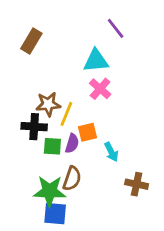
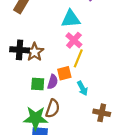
brown star: (48, 104) -> (34, 52), turned -30
yellow line: (66, 114) -> (78, 58), moved
black cross: (34, 127) -> (20, 50), moved

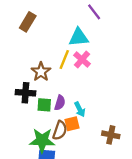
black cross: (20, 50) -> (25, 93), moved
yellow line: (78, 58) -> (64, 60), moved
orange square: (64, 73) -> (72, 124), moved
cyan arrow: (82, 88) -> (80, 109), moved

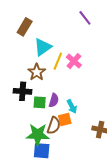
cyan triangle: (79, 37) -> (43, 47), moved, turned -30

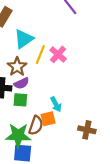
purple semicircle: (54, 100) -> (21, 83), moved, turned 48

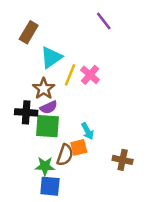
green square: (20, 100) -> (47, 126), size x1.5
green star: (18, 135) -> (45, 166), size x0.7

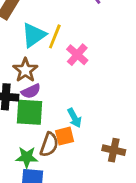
yellow line: (70, 75) -> (55, 36), moved

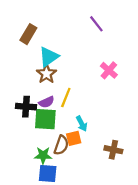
yellow line: (55, 36) -> (66, 98), moved
pink cross: (77, 55) -> (109, 70), moved
brown star: (25, 70) -> (46, 74), moved

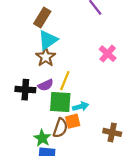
brown rectangle: (28, 34) -> (42, 17), moved
green square: (45, 119) -> (60, 102), moved
cyan arrow: (82, 124) -> (81, 107), turned -77
green star: (43, 155) -> (42, 138), turned 30

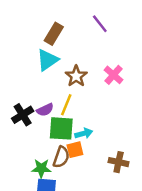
brown rectangle: (42, 17) -> (54, 34), moved
brown star: (46, 57) -> (76, 76), moved
black cross: (25, 90) -> (23, 115), turned -36
green star: (42, 138) -> (41, 168), turned -30

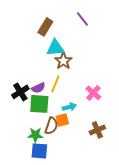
cyan triangle: (48, 60) -> (55, 48), moved, turned 30
pink cross: (114, 75) -> (93, 93), moved
green square: (61, 128) -> (39, 104), moved
brown cross: (119, 162) -> (97, 130), turned -35

